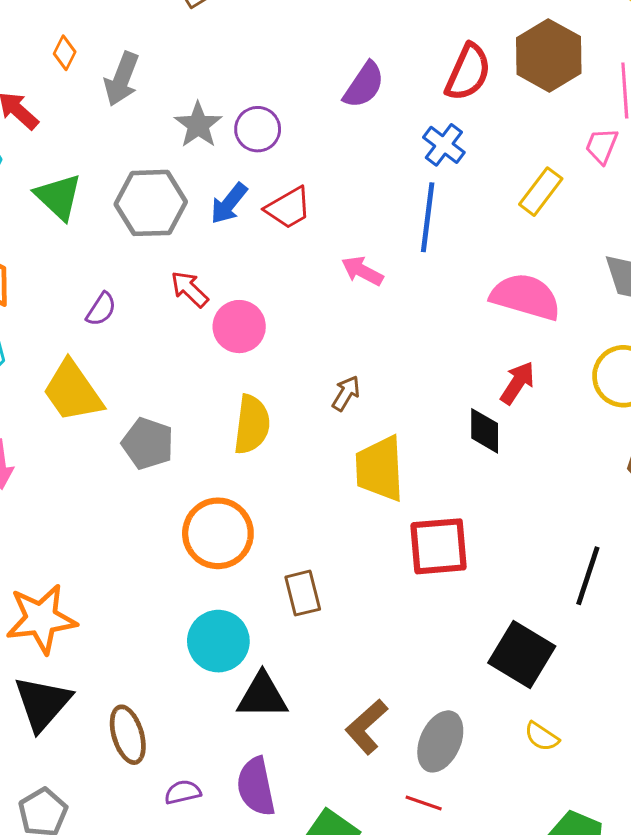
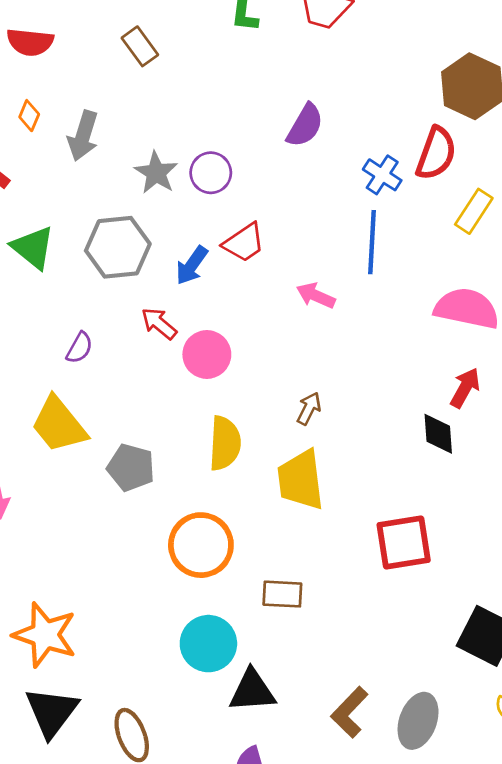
red semicircle: (468, 72) -> (436, 153), moved
blue arrow: (229, 204) -> (192, 265), moved
yellow trapezoid: (380, 469) -> (301, 480), moved
brown rectangle: (303, 593) -> (282, 594), turned -69
orange star: (41, 619) -> (45, 635), turned 30

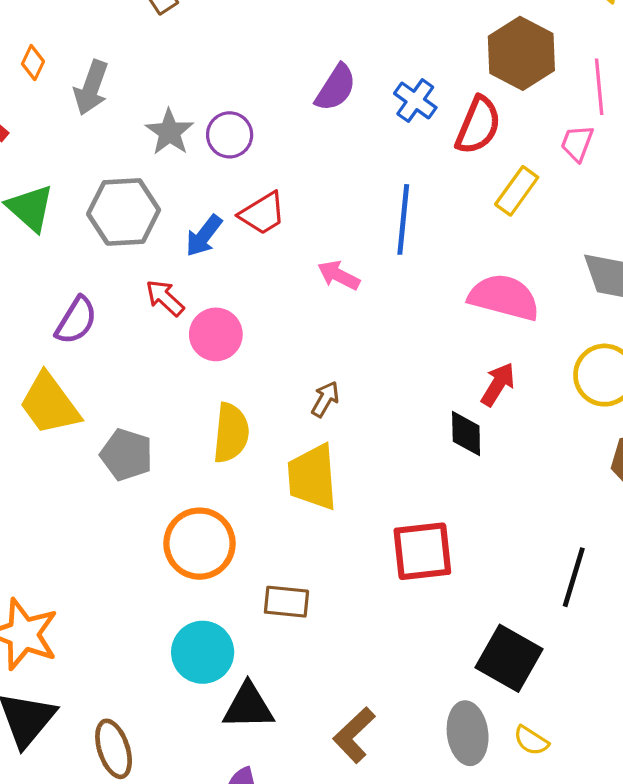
blue cross: (382, 175) -> (415, 100), moved
purple semicircle: (79, 348) -> (76, 320), size x1.4
gray ellipse: (418, 721) -> (468, 733), moved, turned -30

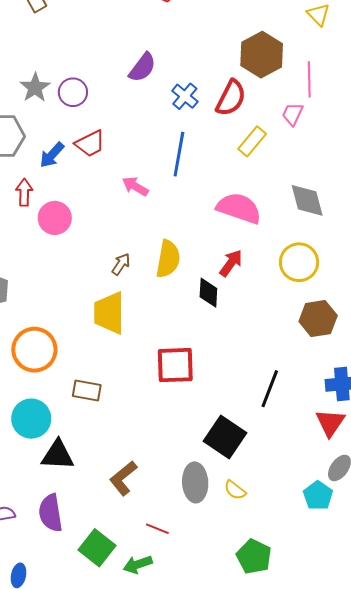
blue cross: (415, 100) -> (185, 96), moved
red arrow: (165, 298) -> (24, 192), turned 44
yellow semicircle: (231, 433) -> (168, 259), moved

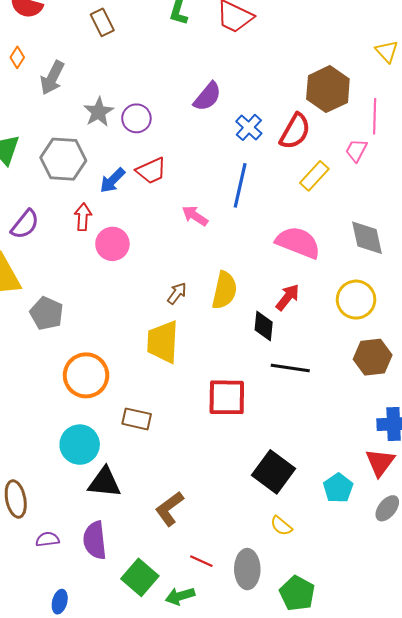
black line: (270, 389) -> (290, 368), moved, turned 75
gray ellipse: (195, 482) -> (247, 569), moved
cyan pentagon: (318, 496) -> (338, 488), moved

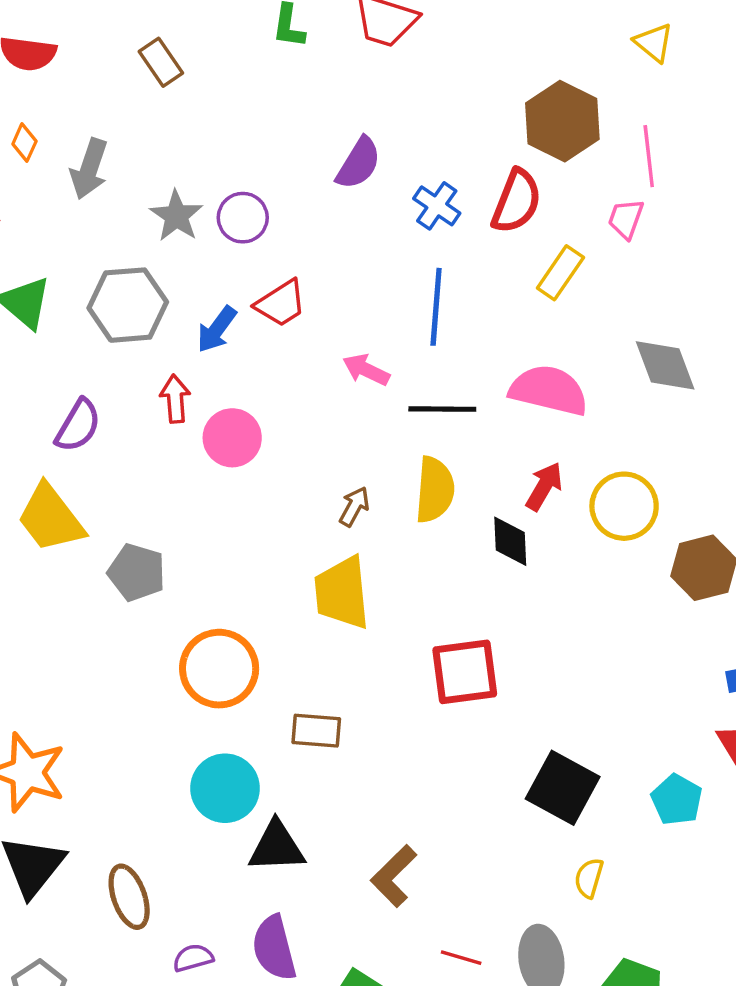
yellow circle: (356, 300) -> (624, 506), moved
black line: (290, 368) -> (442, 409), moved
yellow semicircle: (281, 526) -> (589, 878), turned 75

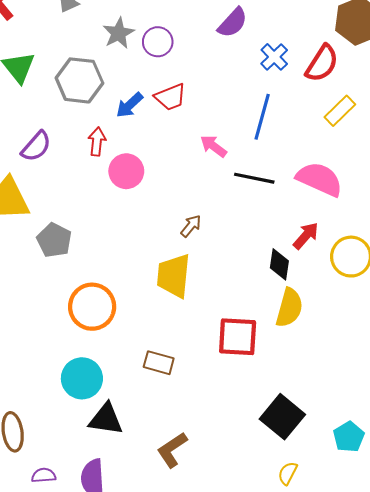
yellow semicircle: (435, 490) -> (289, 308), moved
brown rectangle: (316, 731) -> (159, 363), moved

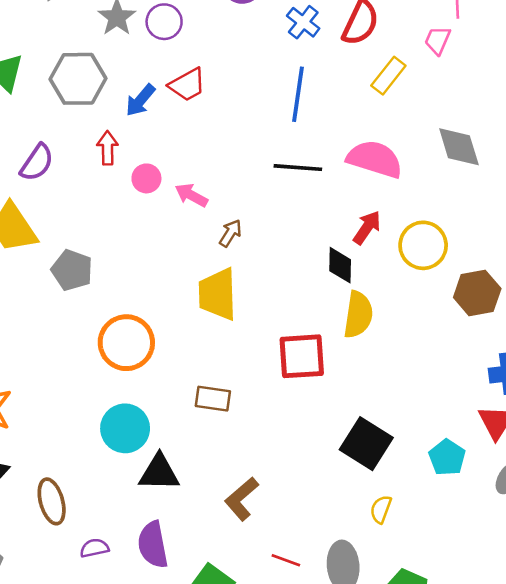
pink arrow: (214, 146) -> (191, 195), moved
pink circle: (126, 171) -> (146, 178), size x0.7

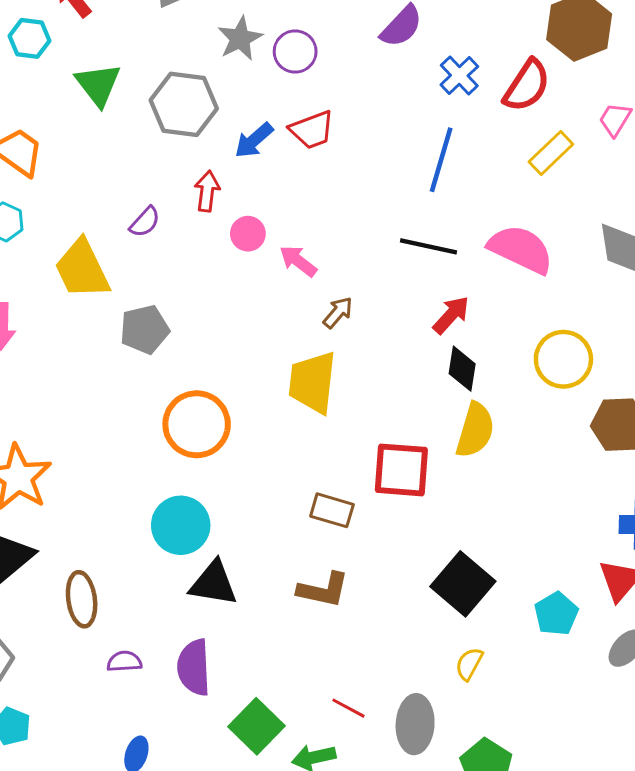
purple semicircle: (37, 163) -> (145, 222), moved, size x0.7
red arrow: (367, 228) -> (451, 315), moved
gray pentagon: (72, 270) -> (145, 329), turned 30
brown rectangle: (213, 399) -> (332, 510), moved
brown L-shape: (242, 499) -> (323, 590), moved, turned -135

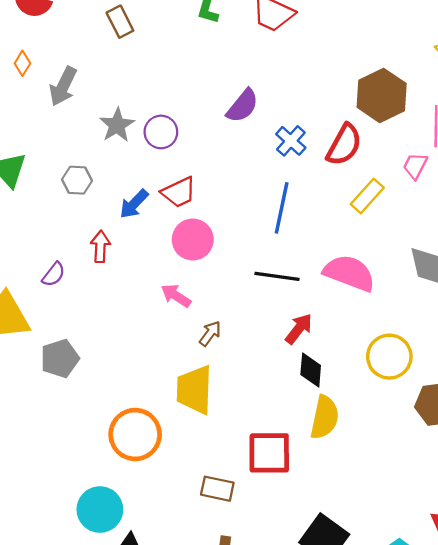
gray hexagon: (184, 104) -> (77, 180), size x0.6
pink circle: (248, 234) -> (193, 240), moved, size x1.5
orange circle: (197, 424) -> (135, 434), moved

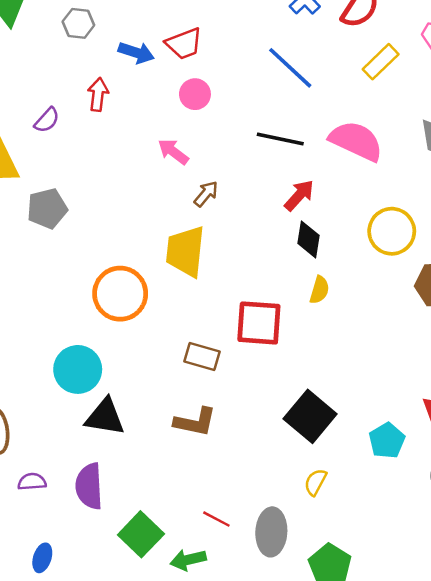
blue arrow: (134, 204) -> (136, 53), turned -120
blue line: (282, 208) -> (290, 68), turned -63
pink circle: (193, 240) -> (195, 94), size x0.7
yellow semicircle: (325, 417) -> (319, 290), size x0.6

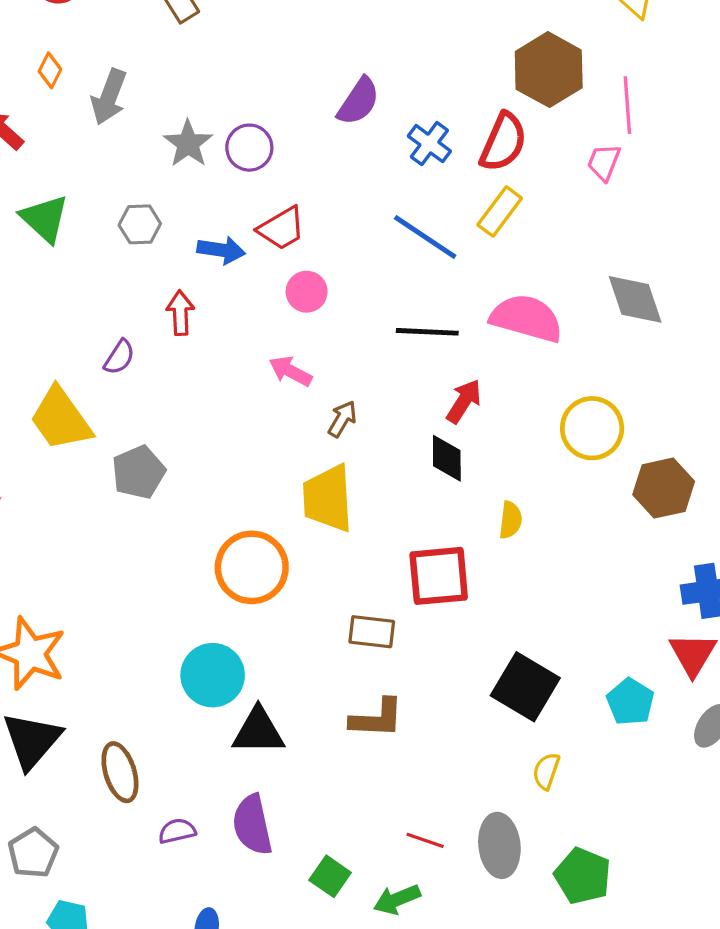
yellow rectangle: (381, 62) -> (500, 212), moved
black diamond: (308, 239) -> (447, 458), moved
green square: (141, 534) -> (330, 876), size x0.7

